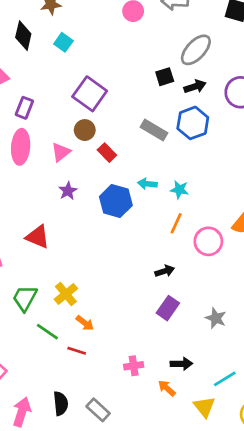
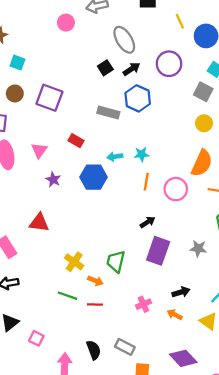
gray ellipse: (196, 50) -> (124, 40), turned -60
brown circle: (85, 130) -> (15, 93), moved
green trapezoid: (25, 298) -> (116, 261), moved
purple rectangle: (168, 308) -> (158, 251), size x1.4

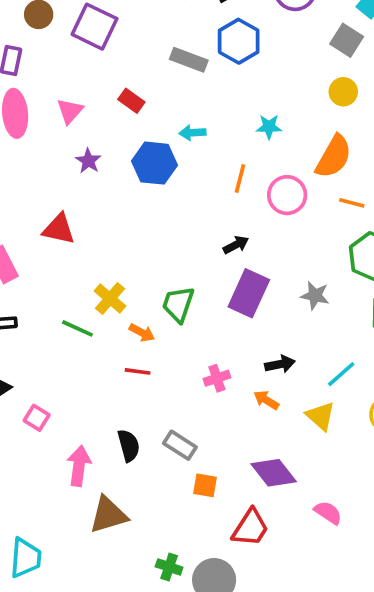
cyan star: (142, 154) -> (269, 127), moved
green line: (67, 296) -> (77, 328), moved

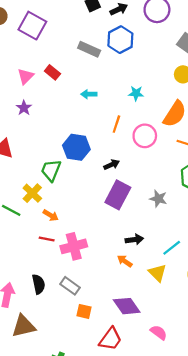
pink triangle: (70, 111) -> (26, 76), moved
blue hexagon: (155, 163) -> (76, 147), moved
green trapezoid: (178, 304) -> (51, 170), moved
pink cross: (217, 378) -> (74, 246), moved, size x1.6

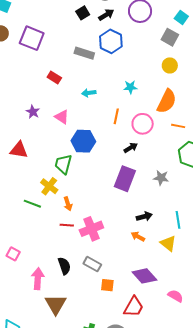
pink triangle: (26, 76) -> (62, 117), moved, turned -35
black arrow: (112, 165) -> (131, 148), moved
orange arrow: (51, 215) -> (68, 204), turned 48
cyan line: (172, 248) -> (178, 220), turned -54
brown triangle: (24, 326) -> (56, 304), turned -40

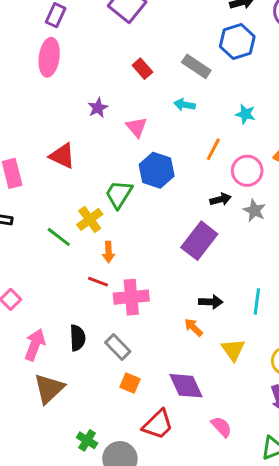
gray rectangle: (84, 53) -> (196, 66), moved
gray star: (161, 178) -> (254, 210), moved
cyan line: (178, 220) -> (257, 301), moved

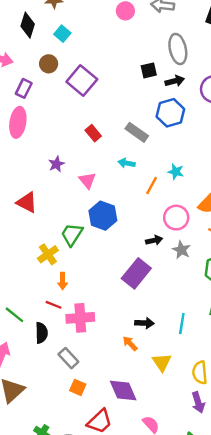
orange line: (213, 149) -> (152, 186), moved
green line: (59, 237) -> (14, 315), moved
black semicircle: (78, 338) -> (41, 333), moved

